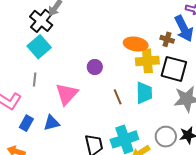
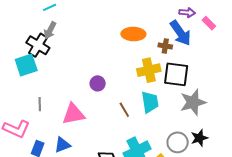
orange ellipse: (136, 44) -> (133, 34), moved
cyan square: (39, 47) -> (26, 65), moved, turned 30
pink triangle: (67, 94) -> (73, 114), turned 45

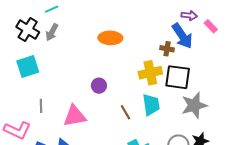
orange ellipse: (133, 34) -> (110, 38), moved
black cross: (38, 45) -> (28, 30), moved

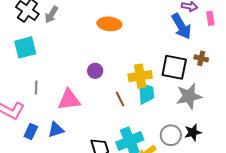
pink rectangle: (211, 26) -> (210, 18), turned 32
brown cross: (167, 49) -> (201, 58), moved
yellow cross: (150, 73) -> (140, 76), moved

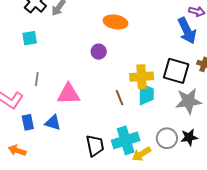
cyan square: (25, 47) -> (30, 38), size x0.7
purple circle: (95, 71) -> (99, 52), moved
blue triangle: (56, 130) -> (53, 123), turned 30
blue rectangle: (31, 131) -> (28, 122), turned -42

